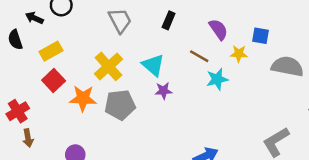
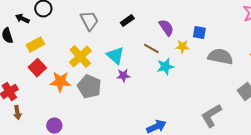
black rectangle: (169, 20) -> (127, 21), turned 32
gray pentagon: (120, 105) -> (89, 87), turned 30

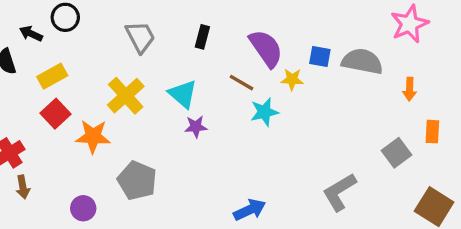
black rectangle: (127, 21) -> (202, 37), turned -40
purple semicircle: (166, 28) -> (266, 48), size x1.4
gray semicircle: (220, 57) -> (362, 61), moved
gray pentagon: (89, 87) -> (137, 180), moved

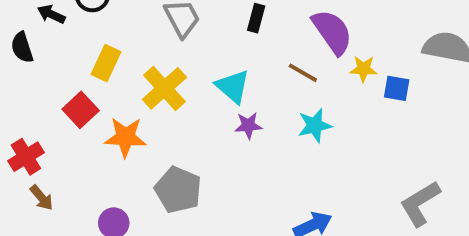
blue square: (320, 56) -> (397, 88), moved
yellow rectangle: (52, 76) -> (106, 63), moved, turned -36
cyan star: (264, 112) -> (315, 125), moved
brown arrow: (23, 187) -> (42, 198), turned -30

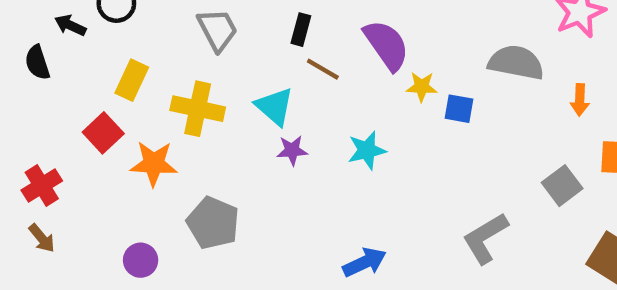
brown line: (303, 73) -> (323, 69), moved
yellow cross: (164, 88) -> (198, 109), turned -36
brown arrow: (42, 198) -> (42, 238), moved

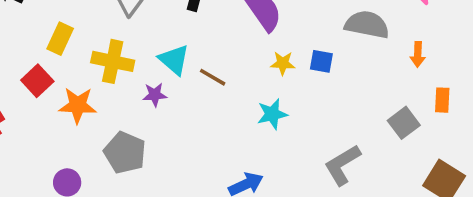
brown line: (323, 69) -> (213, 77), moved
yellow star: (422, 87) -> (283, 63), moved
purple star: (292, 150) -> (155, 95), moved
cyan star: (367, 150) -> (272, 114), moved

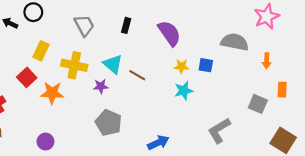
cyan star: (272, 114) -> (184, 91), moved
gray square: (404, 123) -> (258, 104), turned -30
gray pentagon: (125, 153) -> (109, 123), moved

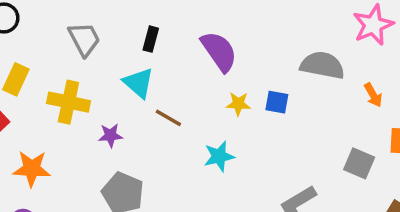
orange arrow: (267, 61) -> (373, 95), turned -32
cyan triangle: (113, 64) -> (139, 83), moved
cyan star: (184, 91) -> (219, 156), moved
orange star: (52, 93) -> (32, 169), moved

